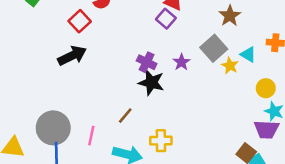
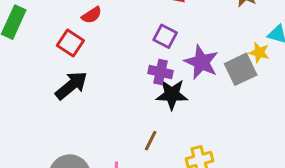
purple square: (166, 19) -> (165, 36), moved
gray square: (214, 48) -> (241, 69), moved, turned 30
purple star: (182, 62) -> (201, 62), size x1.6

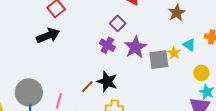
black star: (172, 94) -> (107, 81), moved

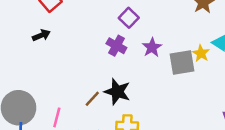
black arrow: (48, 36) -> (41, 35), size x0.6
purple star: (135, 47) -> (152, 47), size x0.7

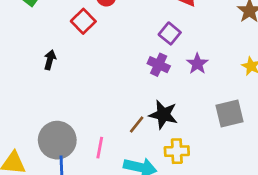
black arrow: (41, 35) -> (50, 60), moved, turned -48
gray square: (182, 63) -> (230, 113), moved

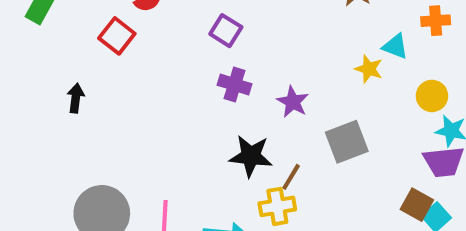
purple square: (170, 33) -> (226, 31), moved
purple star: (197, 64) -> (293, 102), moved
brown line: (137, 124) -> (291, 177), moved

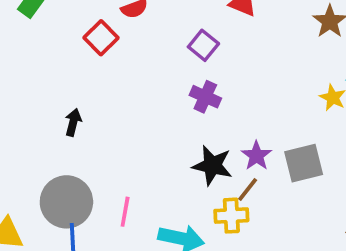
black arrow: (76, 98) -> (73, 122), moved
purple star: (293, 102) -> (256, 156), moved

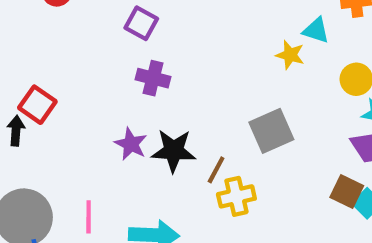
red square: (101, 38) -> (37, 105), moved
purple star: (256, 156) -> (131, 144), moved
yellow cross: (231, 216) -> (236, 196), moved

